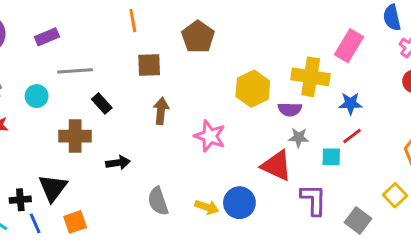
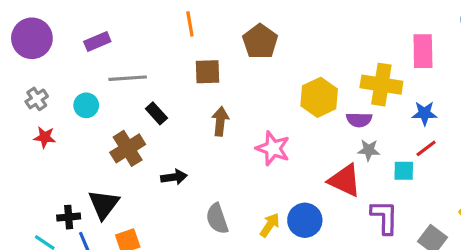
pink rectangle: (349, 46) -> (423, 51), turned -32
brown cross: (75, 136) -> (128, 148), turned -32
yellow arrow: (207, 207) -> (270, 225), turned -75

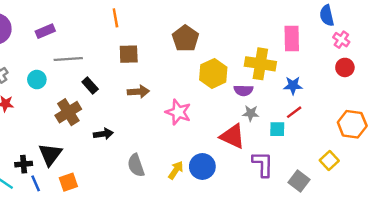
brown pentagon: (260, 41) -> (185, 38), moved
brown arrow: (220, 121) -> (138, 92), turned 80

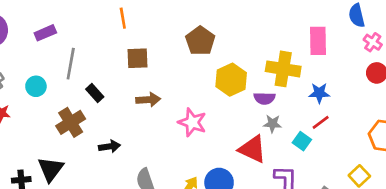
gray line: (68, 59) -> (71, 64), turned -76
cyan square: (277, 129) -> (302, 141), turned 35

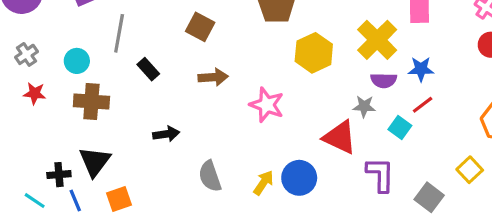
brown square: (138, 58) -> (200, 27), turned 30
yellow cross: (283, 69) -> (377, 40), turned 36
purple semicircle: (264, 98) -> (384, 80), moved
brown cross: (71, 122) -> (91, 102), moved, turned 36

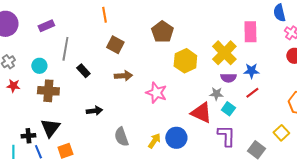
cyan square: (400, 127) -> (228, 109), moved
cyan line: (35, 201) -> (13, 152), turned 56

